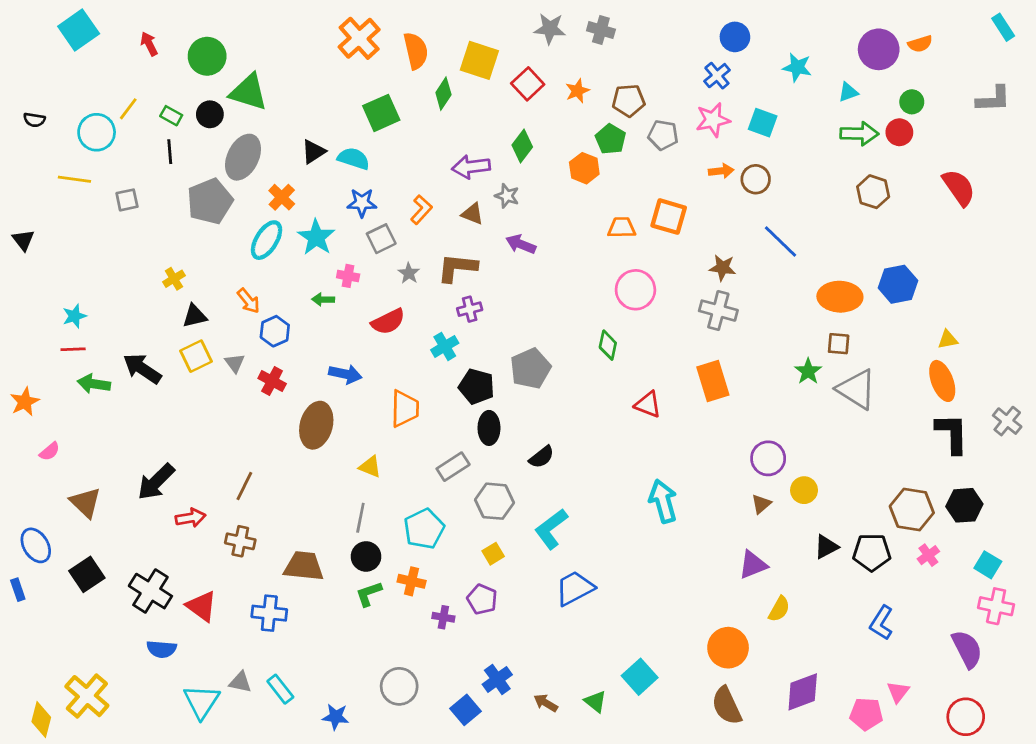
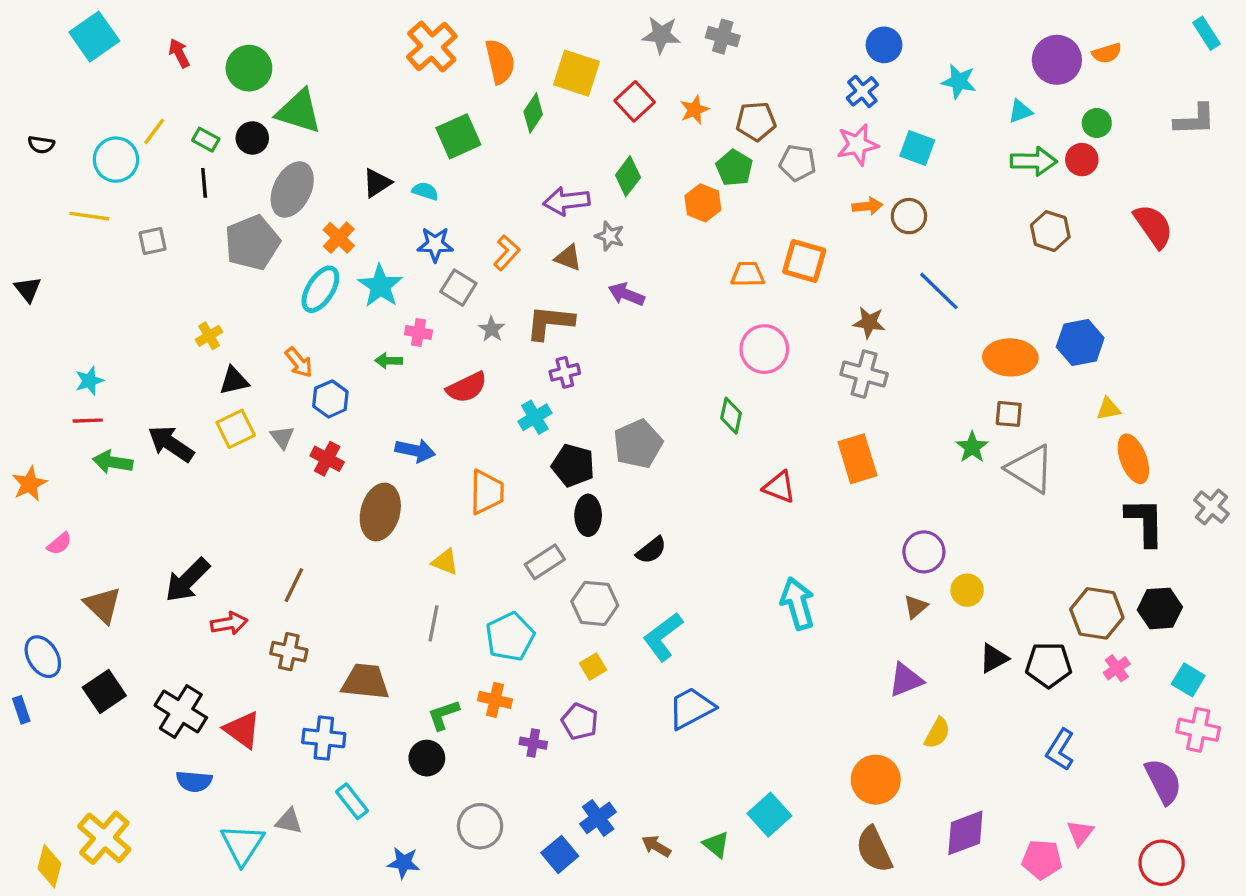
cyan semicircle: (354, 159) -> (425, 191), size x0.7
gray square: (381, 239) -> (458, 288), turned -32
yellow triangle: (948, 340) -> (1108, 409), moved
black circle: (366, 556) -> (427, 758), moved
cyan rectangle: (280, 689) -> (352, 801), moved

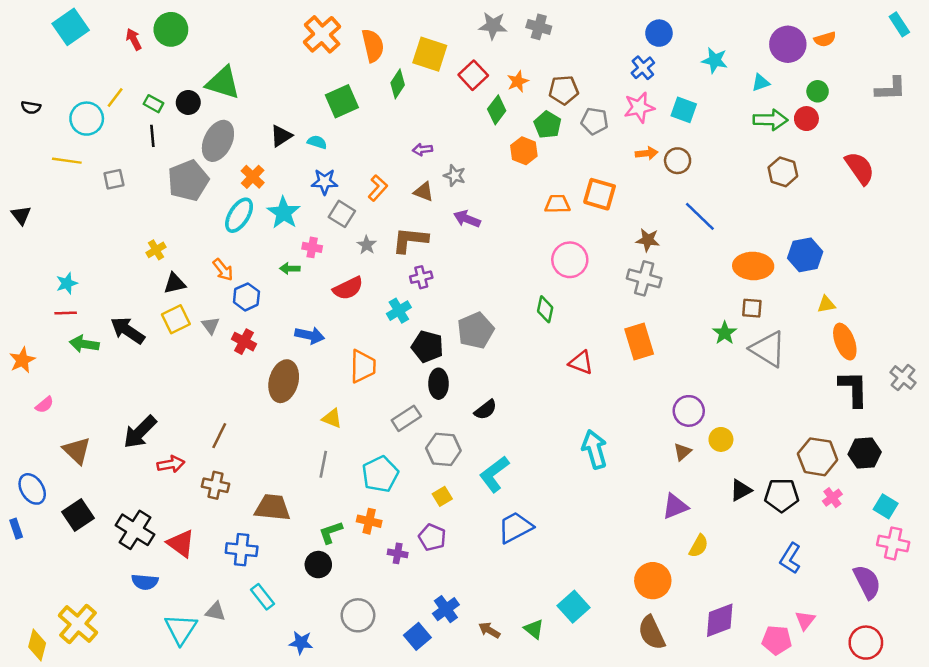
green circle: (249, 68) -> (171, 29), moved
green diamond: (628, 176) -> (497, 110), moved
purple arrow: (566, 201) -> (422, 150), size x0.6

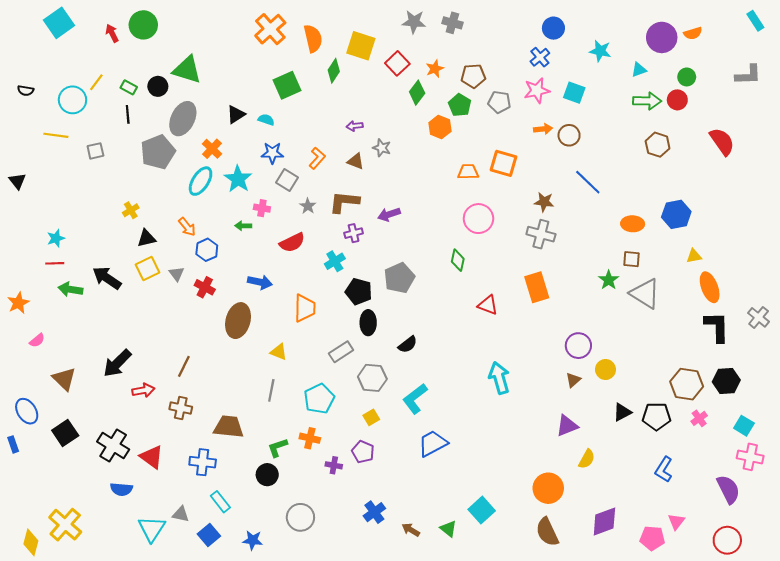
purple arrow: (467, 219) -> (389, 214), moved, turned -40
orange ellipse: (753, 266) -> (633, 224), size x0.7
blue square: (417, 636) -> (209, 535), moved

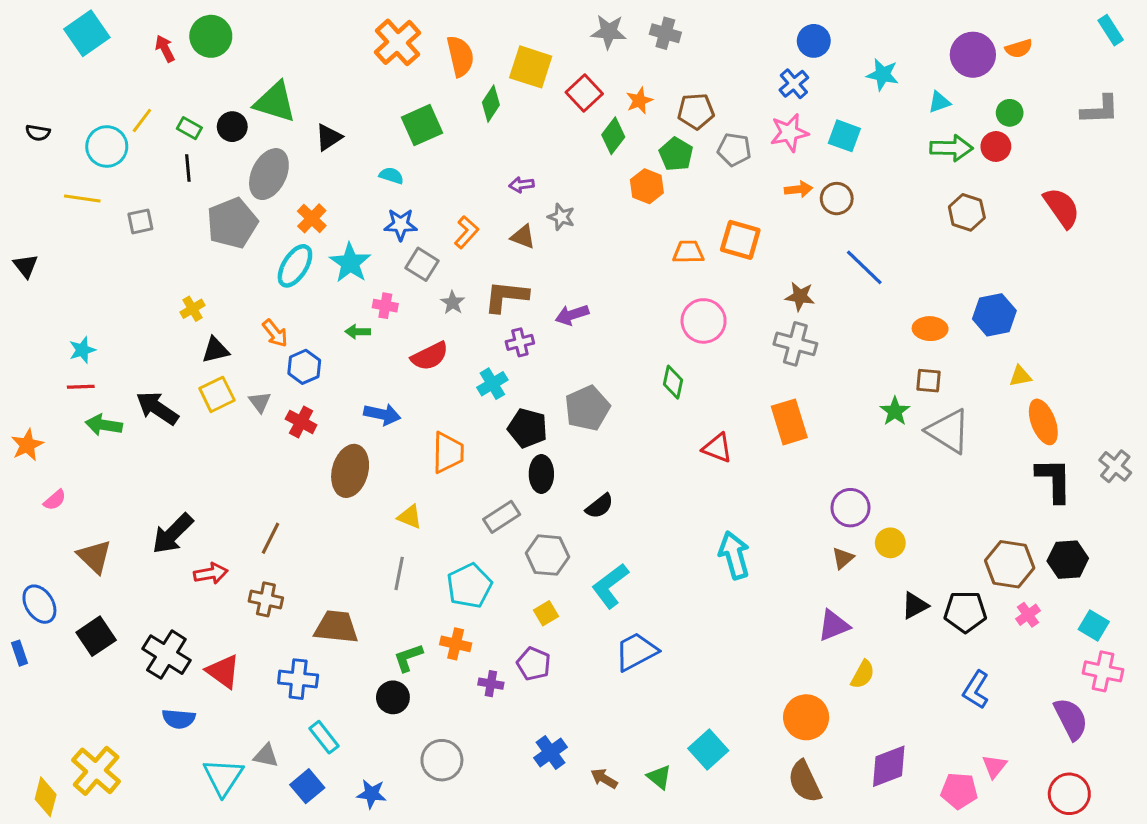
black triangle: (236, 114) -> (329, 137), moved

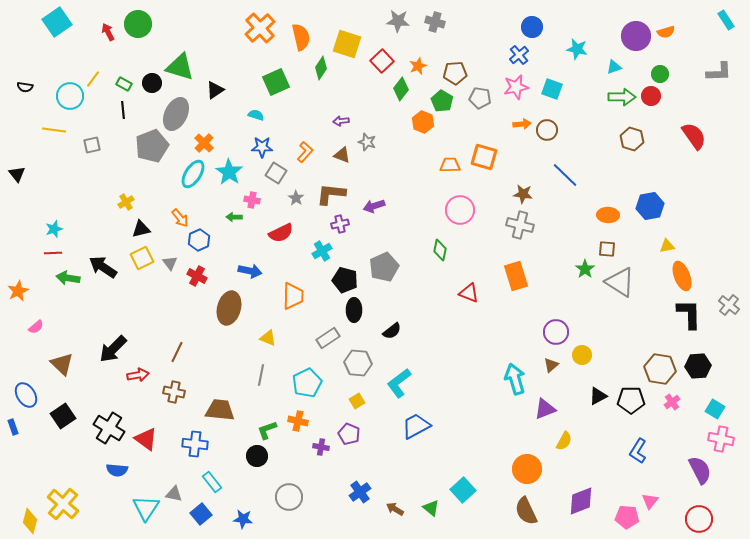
cyan arrow: (734, 555) -> (515, 379), moved

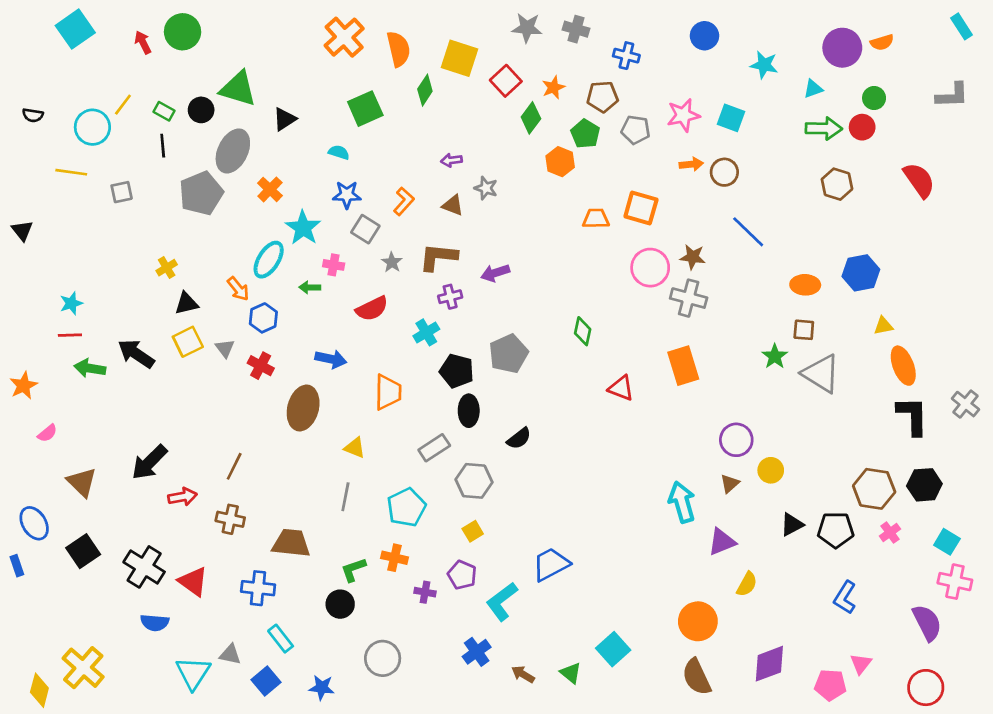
blue cross: (519, 55) -> (626, 56), moved, turned -36
cyan ellipse: (193, 174) -> (269, 260), moved
pink circle: (460, 210) -> (650, 268), moved
cyan L-shape: (399, 383) -> (502, 601), moved

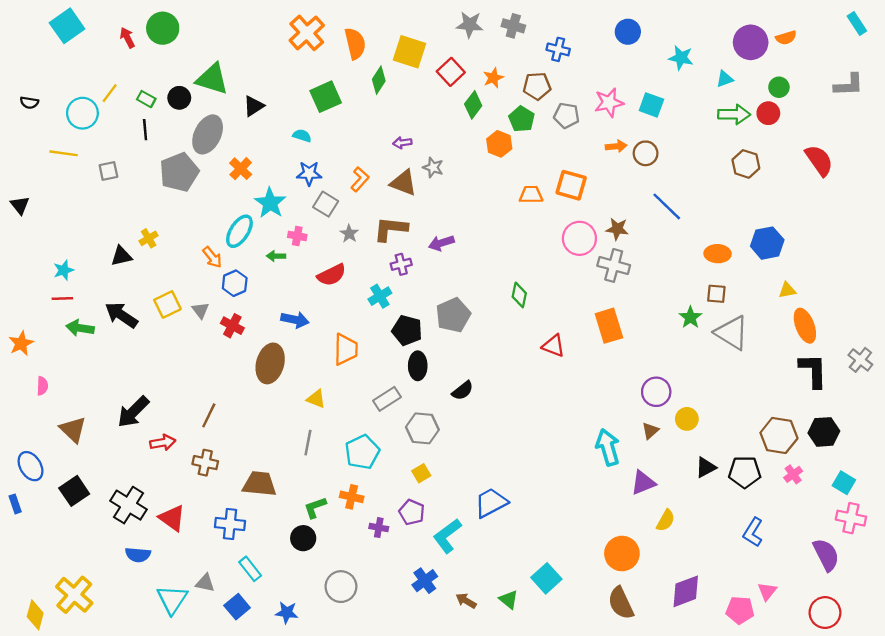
brown triangle: (453, 205) -> (404, 183), size x1.4
black triangle: (186, 303) -> (121, 256), moved
pink semicircle: (47, 433) -> (42, 386), turned -48

